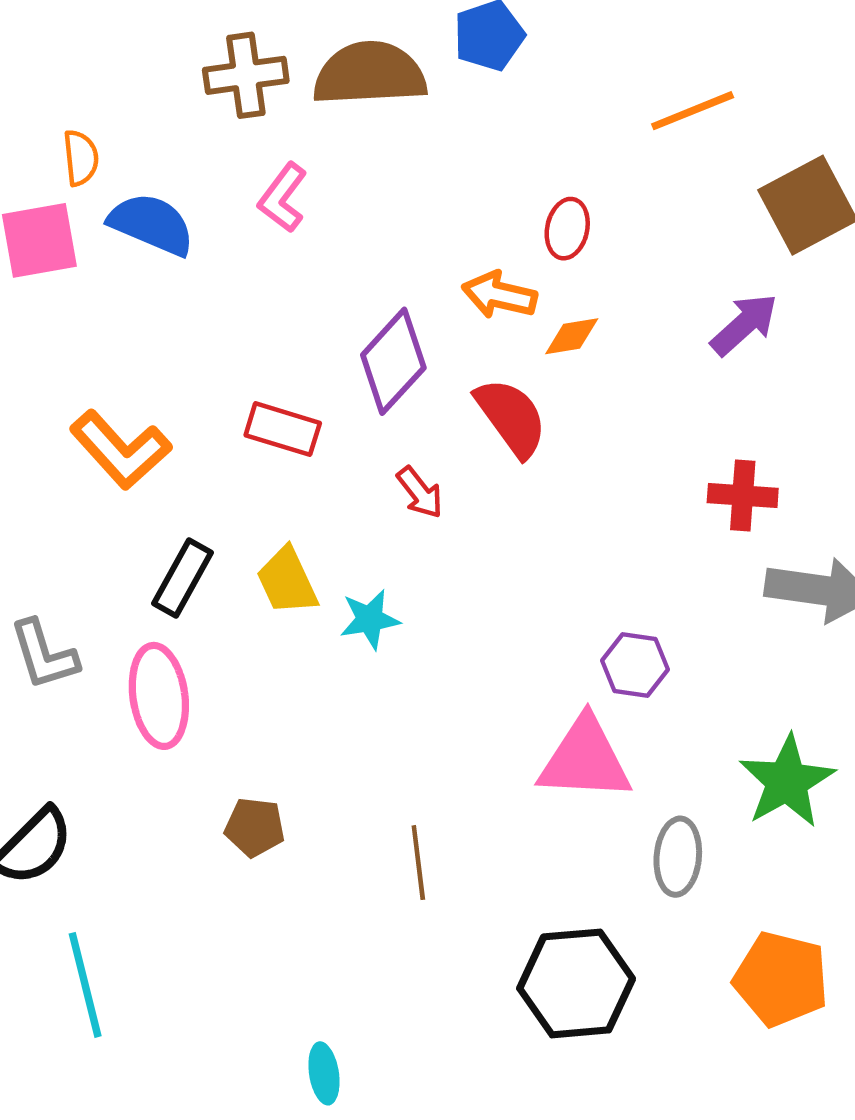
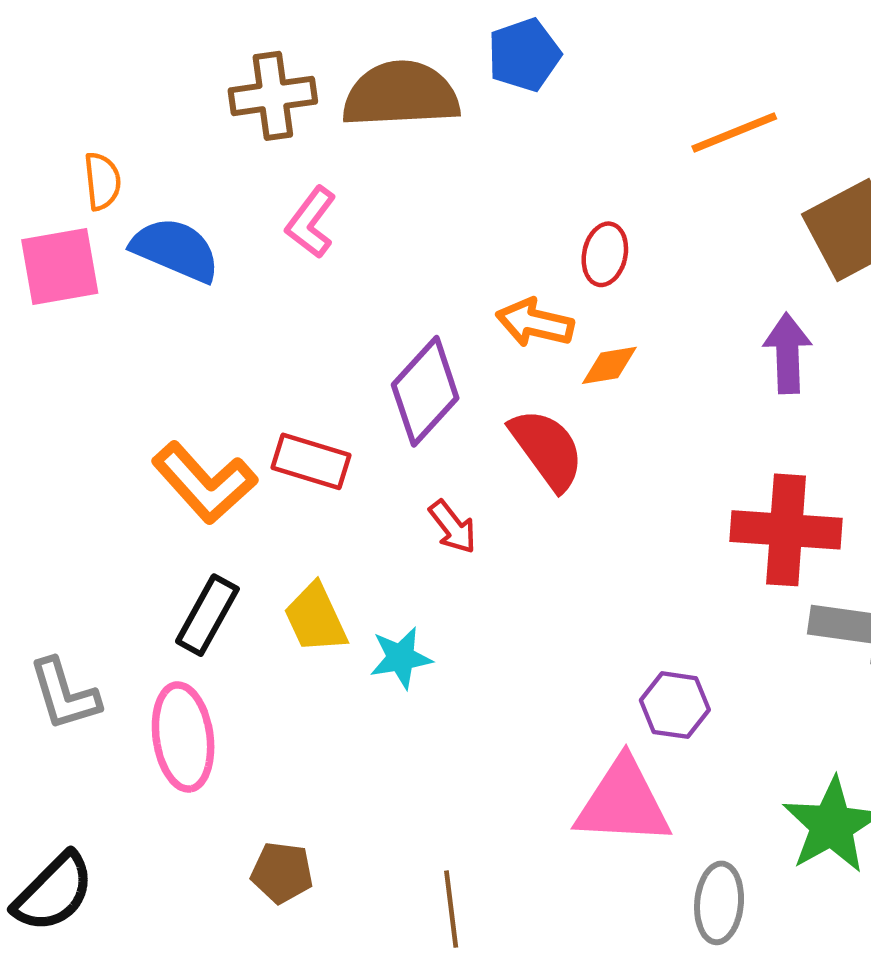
purple arrow: (744, 324) -> (788, 353), turned -50
orange L-shape: (121, 450) -> (204, 483), moved
red cross: (743, 495) -> (786, 530), size x1.5

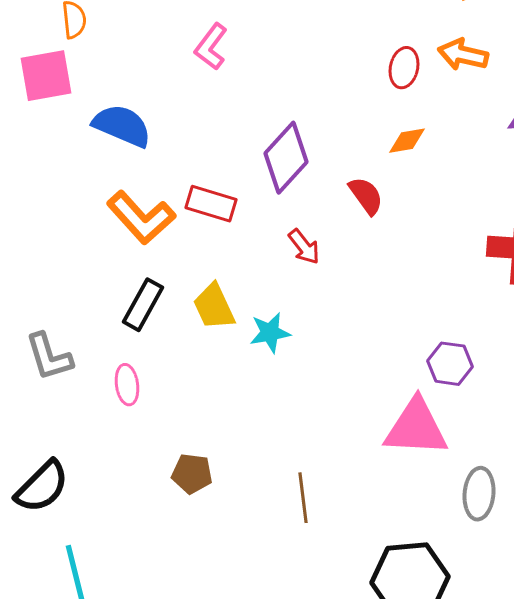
blue semicircle: (175, 250) -> (122, 126), moved
orange arrow: (535, 323) -> (463, 55), moved
red semicircle: (547, 449) -> (366, 196), size x0.7
pink ellipse: (183, 737) -> (127, 385), size x0.6

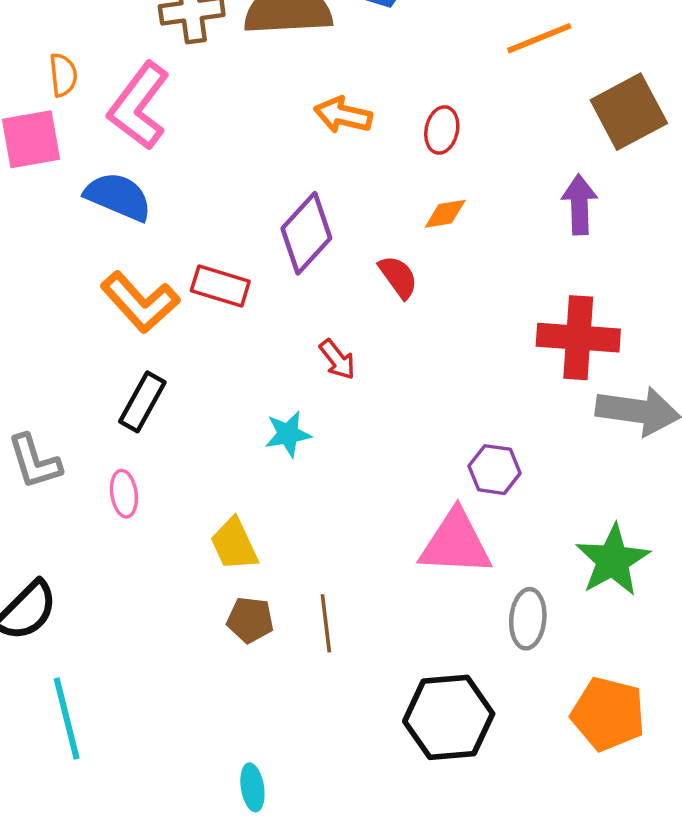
pink L-shape: (211, 47) -> (139, 106), moved, size x1.6
orange arrow: (463, 55) -> (343, 115), moved
red arrow: (304, 247) -> (337, 359), moved
yellow trapezoid: (214, 307) -> (234, 544), moved
brown pentagon: (192, 474) -> (250, 620), moved

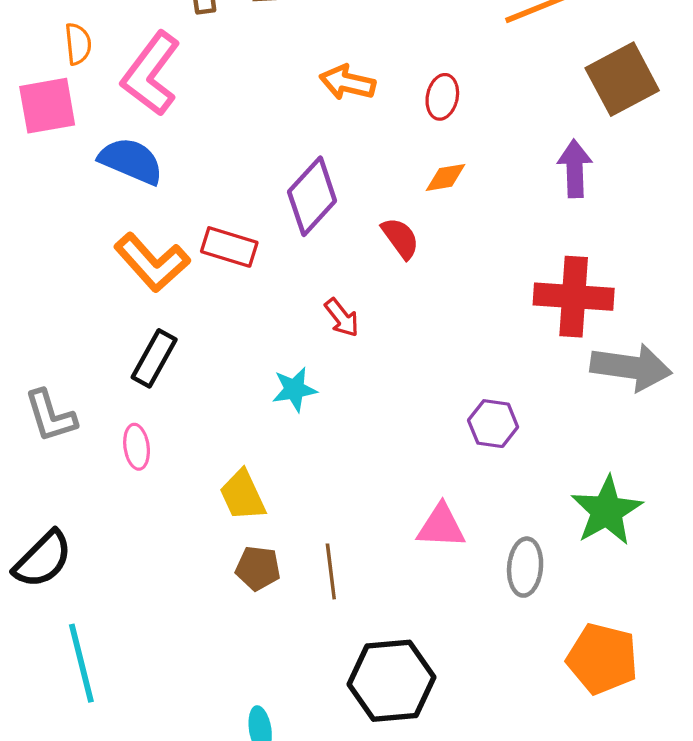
pink triangle: (456, 543) -> (441, 526), moved, size x0.7
black hexagon: (449, 717) -> (392, 681), moved

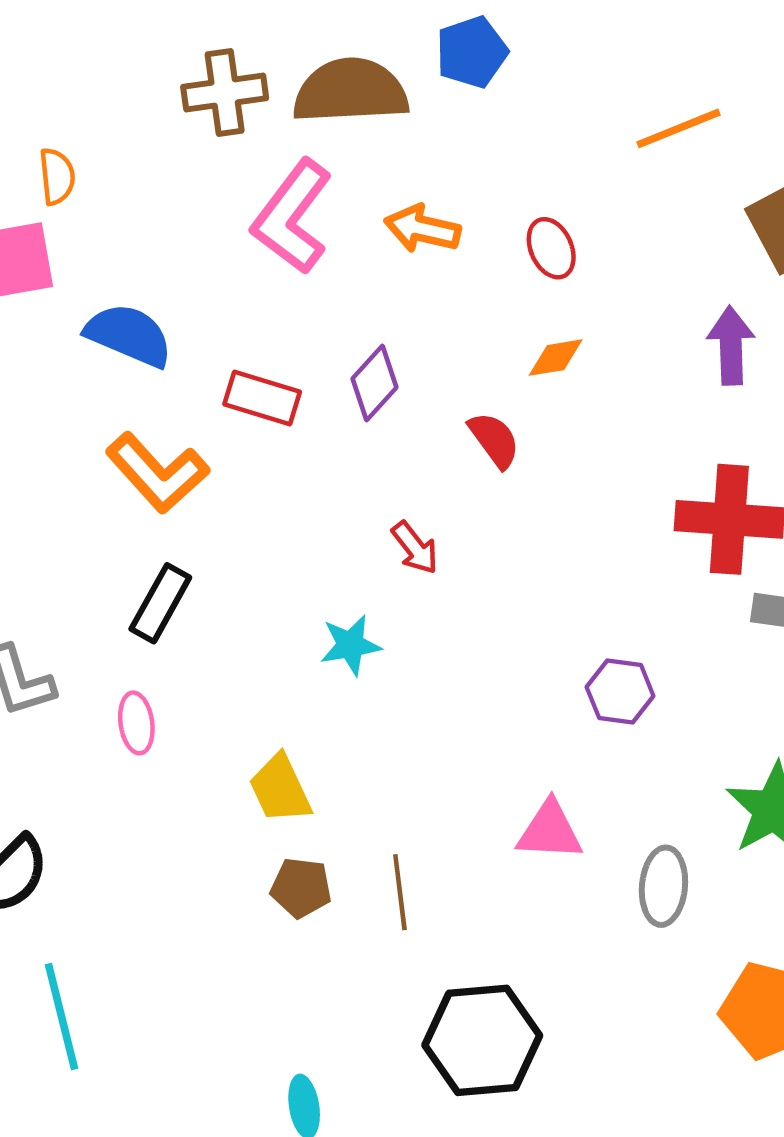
pink L-shape: (151, 74) -> (292, 217), moved
red ellipse: (442, 97) -> (551, 248), turned -36
purple diamond: (312, 196) -> (374, 383), size x0.7
red rectangle: (229, 247) -> (262, 398), moved

